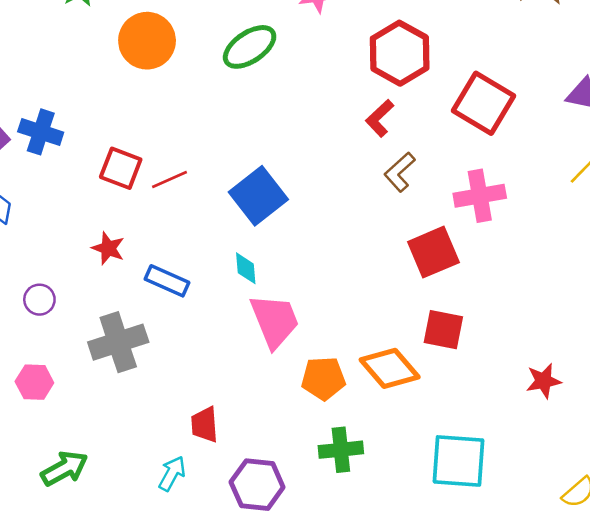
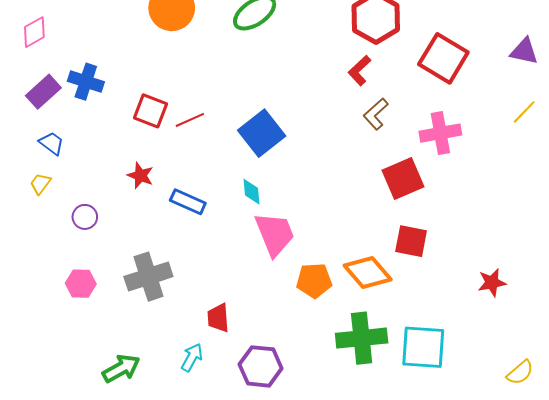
gray cross: (118, 342) -> (148, 277), moved
green cross: (341, 450) -> (362, 338), moved, size x1.4
green arrow: (64, 468) -> (121, 368), moved

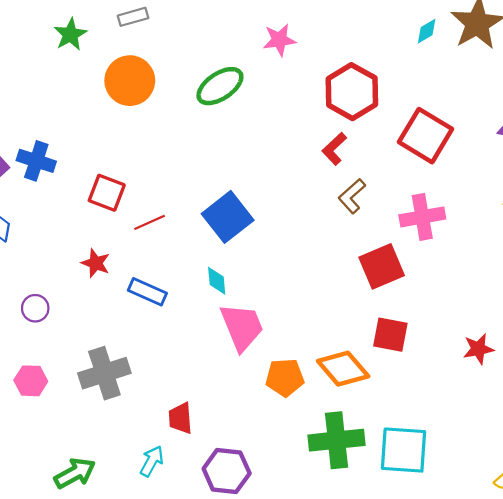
red line: (190, 120) -> (150, 222), moved
red star: (492, 283) -> (478, 349), moved

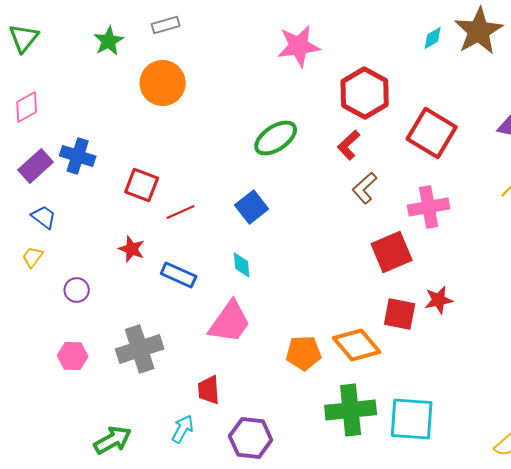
pink star: (279, 40) -> (299, 46), size x1.4
green ellipse: (220, 86) -> (276, 138), moved
blue square: (228, 217) -> (252, 207), size x0.7
pink trapezoid: (242, 327) -> (230, 322), moved, turned 57
red star: (478, 349) -> (439, 300), moved

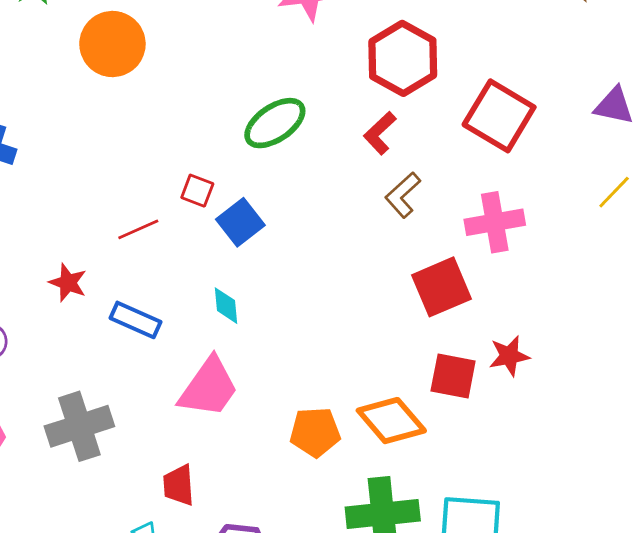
red square: (142, 185) -> (197, 191), moved, size x0.7

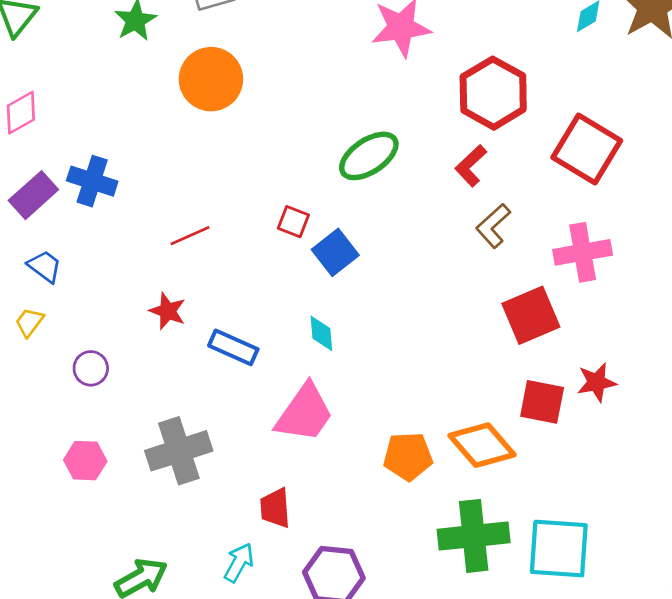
red line: (138, 229) -> (190, 236), moved

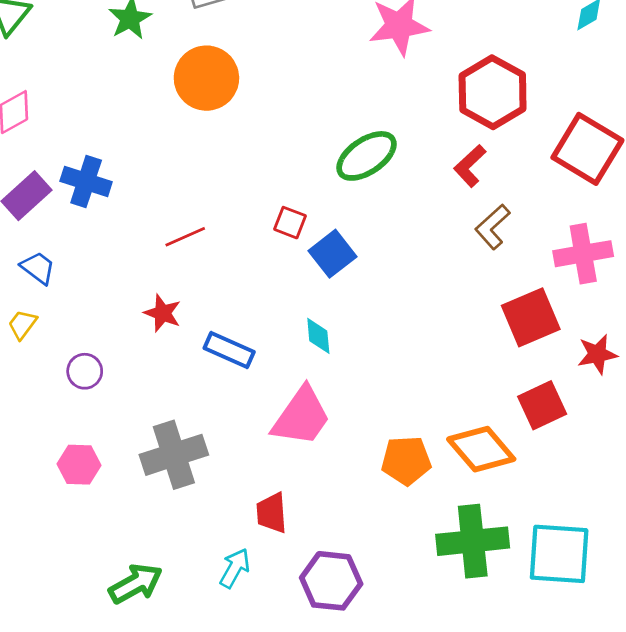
red star: (597, 382) -> (597, 354), moved
red square: (542, 402) -> (542, 405), turned -36

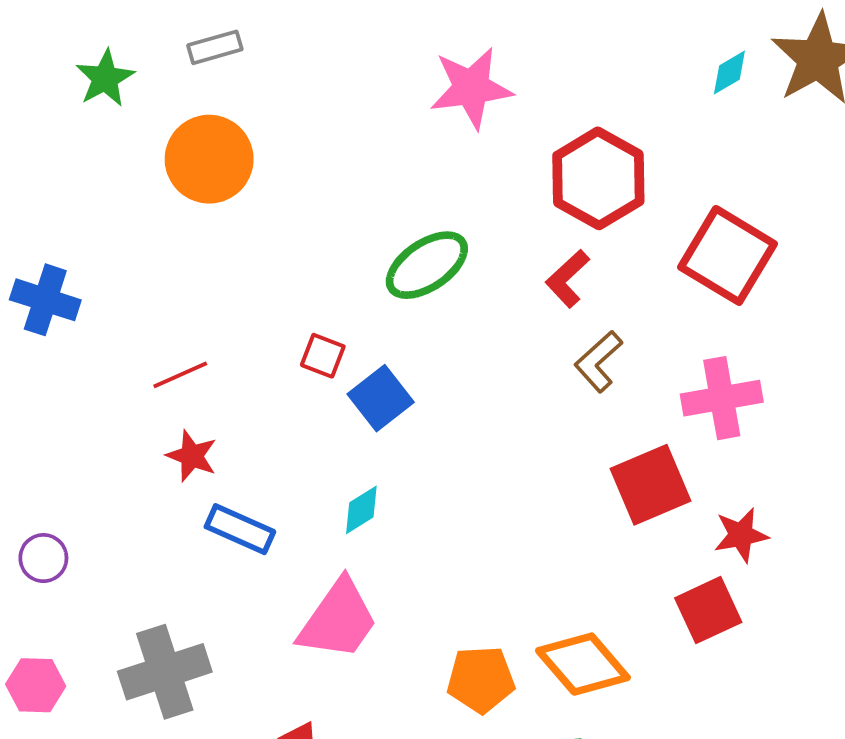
red star: (163, 313) -> (192, 456), moved
cyan diamond: (318, 336) -> (361, 510), turned 63
red square: (542, 405) -> (708, 610), moved

